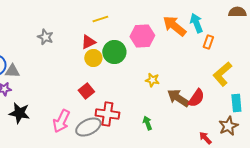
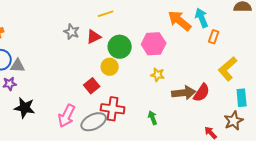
pink hexagon: (142, 36) -> (154, 44), moved
gray star: (45, 37) -> (72, 32), moved
yellow circle: (93, 58) -> (110, 67), moved
brown arrow: (178, 98) -> (184, 93), turned 140

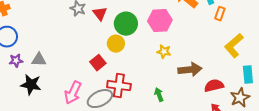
red triangle: (94, 37) -> (100, 14), turned -42
gray triangle: (18, 66) -> (39, 60), moved
red semicircle: (202, 93) -> (214, 86), moved, turned -138

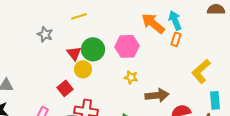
red triangle: (100, 14) -> (74, 53), moved
orange rectangle: (220, 14) -> (176, 39), moved

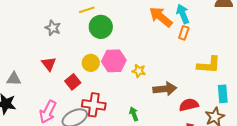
pink hexagon: (127, 46) -> (114, 61), moved
green circle: (93, 49) -> (101, 27), moved
red triangle: (74, 53) -> (49, 64), moved
yellow L-shape: (201, 71) -> (209, 65), turned -135

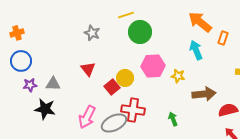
cyan arrow: (183, 14) -> (196, 50), moved
yellow circle: (91, 63) -> (125, 78), moved

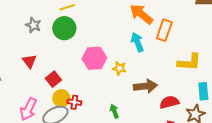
green circle: (140, 32) -> (64, 28), moved
orange rectangle: (223, 38) -> (164, 30), size x1.5
yellow circle: (125, 78) -> (61, 98), moved
red cross: (133, 110) -> (74, 102), size x0.6

